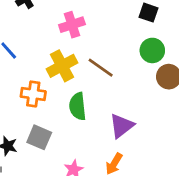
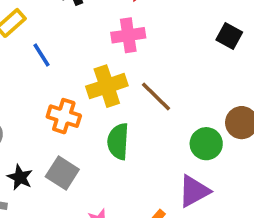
green circle: (152, 50) -> (206, 144), moved
purple triangle: (122, 126) -> (194, 191), moved

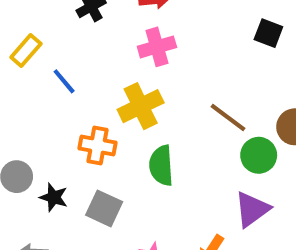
brown line: (156, 97) -> (228, 117), moved
black star: (20, 177) -> (54, 197), moved

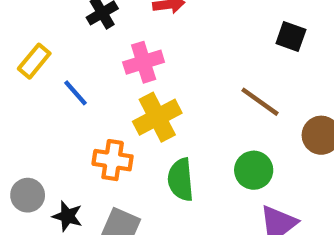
pink cross: (157, 47) -> (144, 62), moved
brown line: (228, 117) -> (260, 102), moved
green circle: (259, 155) -> (254, 170), moved

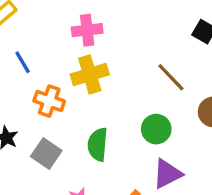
blue line: (75, 93) -> (23, 62), moved
green semicircle: (181, 180) -> (98, 144), moved

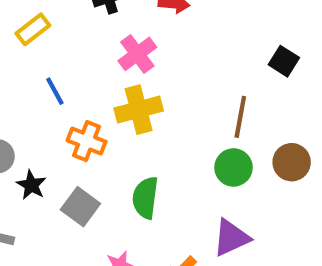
pink cross: (87, 30) -> (137, 54), turned -32
brown line: (171, 77) -> (240, 117), turned 52
green circle: (156, 129) -> (234, 167), moved

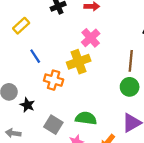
pink cross: (137, 54) -> (91, 38), moved
green semicircle: (145, 198) -> (86, 118), moved, turned 96
gray square: (80, 207) -> (53, 125), moved

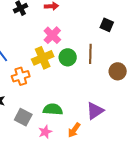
orange cross: (54, 80) -> (21, 76), turned -30
green circle: (130, 87) -> (68, 57), moved

